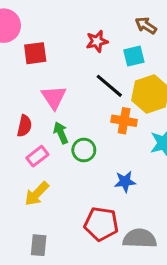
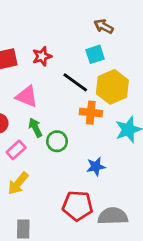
red star: (97, 41) -> (42, 56), moved
pink triangle: (54, 97) -> (27, 96), turned -30

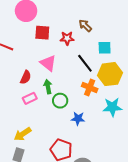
brown arrow: (104, 26) -> (85, 26), moved
blue star: (96, 167) -> (78, 119), moved
yellow arrow: (18, 183) -> (23, 134), moved

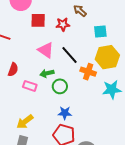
black line: (85, 63) -> (69, 55), moved
red semicircle: (26, 77) -> (13, 70), moved
green arrow: (48, 87) -> (47, 73), turned -88
pink rectangle: (30, 98) -> (30, 86), turned 48
blue star: (78, 119) -> (65, 113), moved

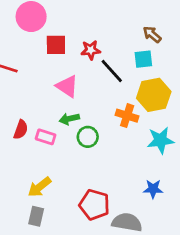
brown arrow: (80, 11) -> (152, 34), moved
black line: (69, 55) -> (112, 71), moved
red semicircle: (13, 70) -> (21, 130), moved
blue star: (65, 113) -> (153, 189), moved

